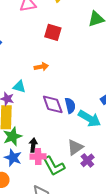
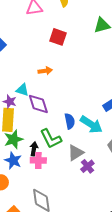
purple diamond: (53, 104) -> (38, 104), moved
blue semicircle: (70, 106) -> (70, 121), moved
green L-shape: (54, 166) -> (51, 139), moved

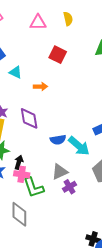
cyan triangle: (22, 90) -> (16, 72), moved
blue semicircle: (70, 121) -> (58, 140), turned 84
green L-shape: (51, 139) -> (34, 187), moved

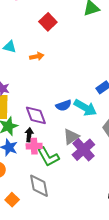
red square: (58, 55) -> (48, 22), turned 30
purple diamond: (29, 118) -> (36, 115), moved
purple cross: (70, 187) -> (83, 150), size x1.6

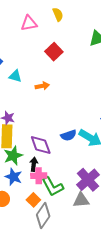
gray triangle: (71, 137) -> (81, 200), moved, turned 30
gray diamond: (39, 186) -> (43, 215), turned 45
orange square: (12, 200) -> (33, 200), moved

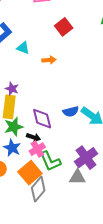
black arrow: (34, 164) -> (33, 137), turned 96
pink cross: (39, 176) -> (37, 149), turned -35
orange square: (33, 200) -> (30, 173), size x1.6

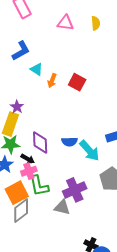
red square: (64, 27) -> (77, 82), moved, turned -36
orange arrow: (49, 60) -> (52, 81), moved, turned 104

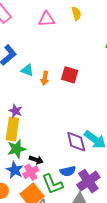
purple diamond: (40, 142) -> (76, 142), moved
blue semicircle: (70, 142) -> (68, 171), moved
pink cross: (29, 171) -> (31, 172), moved

